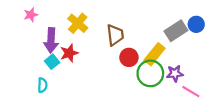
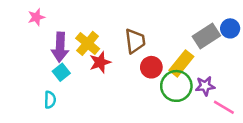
yellow cross: (78, 23) -> (88, 43), moved
red star: (69, 53) -> (100, 62), moved

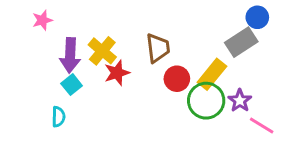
blue circle: (230, 28) -> (257, 17), moved
purple star: (205, 86) -> (240, 101), turned -30

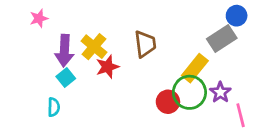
red circle: (177, 79) -> (168, 102), moved
pink line: (262, 125) -> (241, 115), turned 45

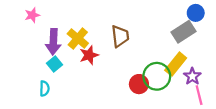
yellow rectangle: (195, 68) -> (176, 64), moved
purple star: (220, 92) -> (192, 76), moved

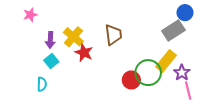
purple arrow: (53, 42) -> (50, 40), size x0.7
red star: (89, 55) -> (84, 53), turned -30

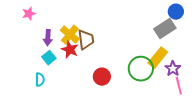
brown trapezoid: (113, 35) -> (86, 40), moved
red star: (84, 53) -> (70, 50), moved
red circle: (131, 80) -> (102, 77), moved

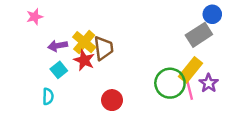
purple arrow: (48, 38) -> (58, 46), turned 77
red circle: (102, 77) -> (112, 100), moved
pink line: (179, 86) -> (189, 89), moved

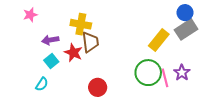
gray rectangle: (199, 35) -> (186, 29), moved
yellow cross: (84, 42) -> (81, 24), moved, turned -30
yellow rectangle: (191, 70) -> (159, 40), moved
cyan semicircle: (48, 96) -> (42, 84), turned 32

